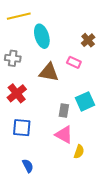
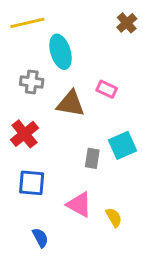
brown cross: (88, 40) -> (127, 23), moved
gray cross: (13, 58) -> (32, 82), moved
pink triangle: (64, 135) -> (79, 205), moved
yellow semicircle: (79, 152) -> (114, 218), turned -48

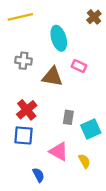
cyan ellipse: (61, 52) -> (59, 38), moved
red cross: (24, 134) -> (27, 110), moved
cyan square: (122, 145) -> (91, 129), moved
blue semicircle: (40, 238) -> (38, 175), moved

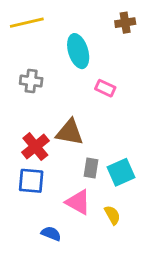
brown cross: (94, 17) -> (125, 23), turned 32
brown triangle: (52, 77) -> (70, 132), moved
gray rectangle: (68, 117) -> (91, 168), moved
blue semicircle: (38, 175) -> (51, 234), turned -40

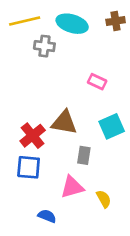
cyan ellipse: (78, 51) -> (72, 24), moved, turned -56
gray cross: (31, 81) -> (44, 46), moved
cyan square: (121, 172) -> (112, 126), moved
pink triangle: (78, 202) -> (72, 187), turned -45

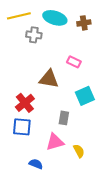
brown cross: (116, 21) -> (84, 23), moved
brown triangle: (64, 122) -> (49, 79), moved

